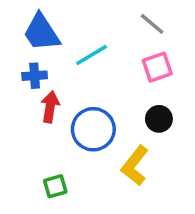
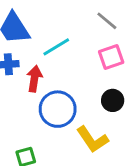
red arrow: (50, 107) -> (34, 79), moved
yellow L-shape: (135, 166) -> (92, 139), turned -72

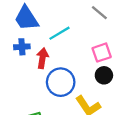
pink square: (111, 57) -> (102, 53), moved

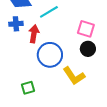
pink square: (102, 53) -> (86, 29), turned 36

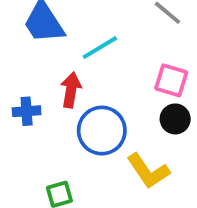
blue cross: (16, 24) -> (27, 111), moved

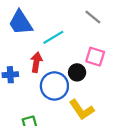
black circle: (175, 119) -> (77, 72), moved

